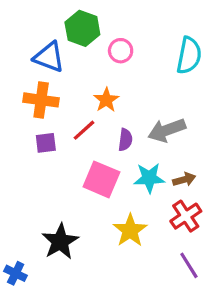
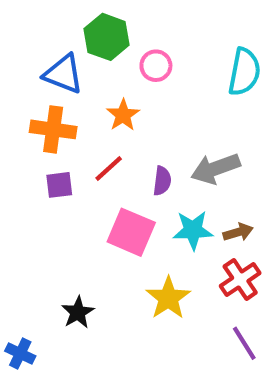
orange star: (106, 100) -> (123, 115), moved
black star: (60, 242) -> (78, 312), size x0.7

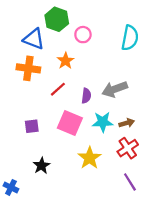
purple square: (59, 185) -> (32, 126), moved

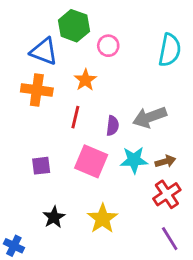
red line: (58, 89) -> (75, 117), turned -35
yellow star: (90, 158) -> (103, 219), moved

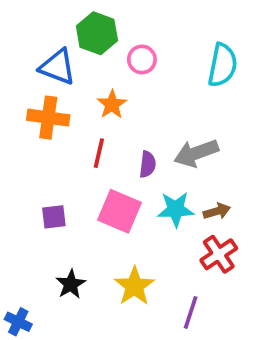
purple line: (170, 239) -> (191, 312), moved, turned 50

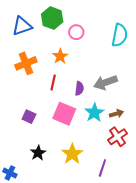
blue triangle: (58, 67) -> (22, 26), moved, turned -40
orange cross: (48, 118) -> (26, 63), turned -30
cyan star: (176, 209) -> (94, 113), turned -30
purple square: (54, 217) -> (29, 117), turned 32

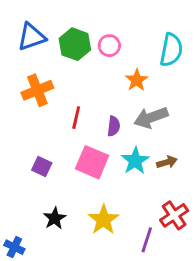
green hexagon: (52, 18) -> (75, 44), moved
orange star: (60, 56) -> (137, 80), moved
red cross: (118, 137) -> (174, 215), moved

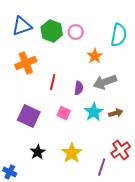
pink square: (92, 162) -> (64, 113), size x0.6
purple square: (42, 166) -> (29, 116), size x1.6

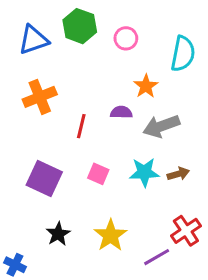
green hexagon: (52, 31) -> (80, 26), moved
pink circle: (76, 32) -> (126, 38), moved
purple semicircle: (79, 88) -> (121, 112), moved, turned -96
cyan star: (94, 112) -> (144, 172), turned 30
purple line: (102, 167) -> (157, 257), turned 42

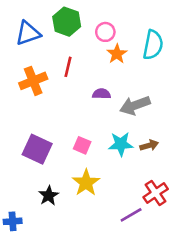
orange star: (146, 86) -> (117, 54), moved
red line: (81, 126) -> (68, 67), moved
yellow star: (110, 235) -> (86, 183), moved
blue cross: (15, 265) -> (13, 221), turned -30

